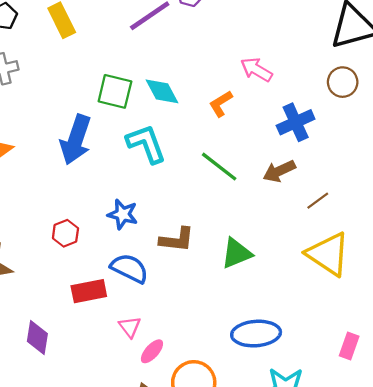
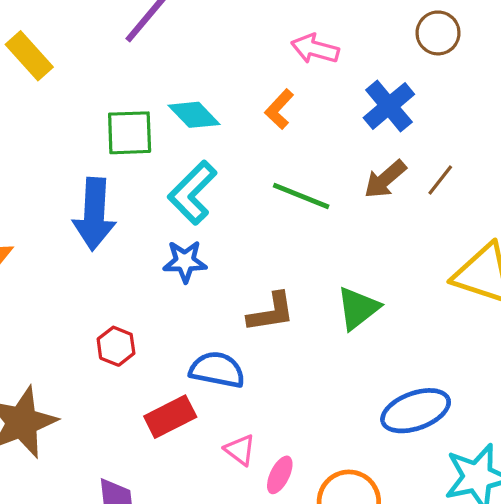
cyan L-shape: (146, 144) -> (192, 193), turned -99
brown line: (318, 201) -> (440, 180), moved
blue star: (123, 214) -> (185, 261), moved

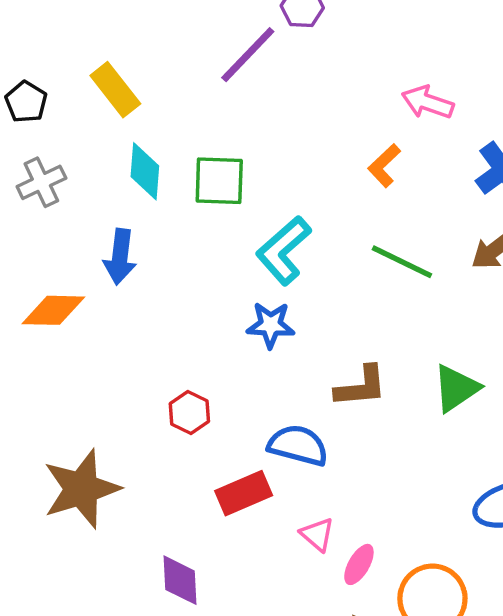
cyan diamond: (194, 115) -> (145, 171), moved, turned 45
blue arrow: (94, 214) -> (120, 257), moved, size x0.7

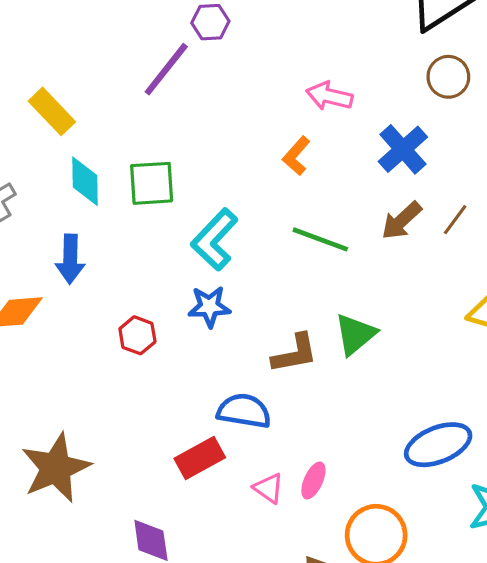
green triangle: (456, 388) -> (355, 334), moved
red hexagon: (189, 413) -> (137, 335), moved
pink ellipse: (359, 564) -> (313, 480), moved

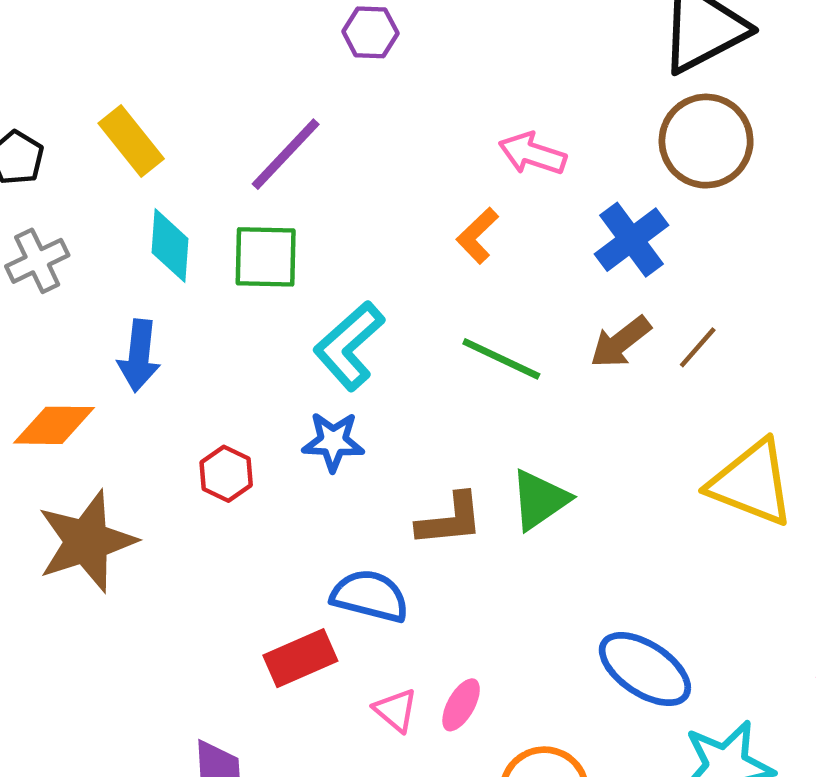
purple line: (166, 69) -> (286, 154), moved
brown circle: (448, 77) -> (706, 141), size x1.5
blue ellipse: (438, 445) -> (645, 669), turned 50
brown star: (56, 468) -> (87, 541), moved

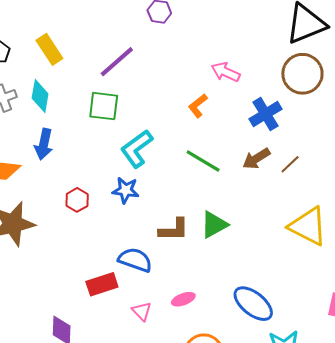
cyan diamond: (170, 246) -> (40, 96), moved
pink ellipse: (461, 705) -> (183, 299), moved, turned 35

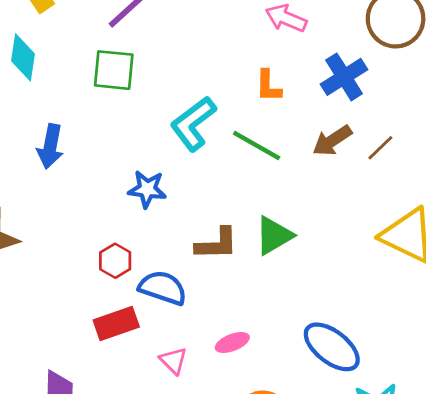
orange L-shape: (198, 106) -> (268, 86), moved, turned -50
blue arrow: (44, 144) -> (50, 146), moved
cyan L-shape: (137, 149) -> (193, 124), moved
red hexagon: (77, 200) -> (115, 261), moved

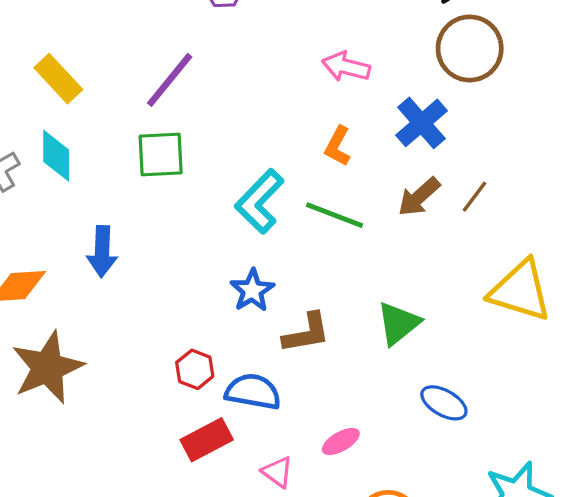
orange L-shape: (268, 86) -> (338, 146), turned 36
blue star: (147, 189) -> (252, 290), moved, turned -30
green triangle: (274, 236) -> (398, 323), moved
blue ellipse: (332, 347) -> (444, 403), moved, size x0.7

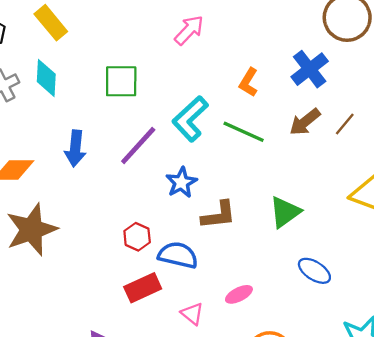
pink arrow: (346, 67) -> (189, 30), moved, turned 116
purple line: (170, 80) -> (138, 146), moved

